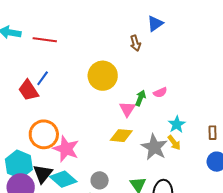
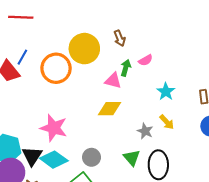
brown arrow: (135, 43) -> (120, 38), moved
pink triangle: (127, 109) -> (113, 81), turned -42
orange circle: (44, 134) -> (56, 68), moved
yellow arrow: (174, 143) -> (167, 122), moved
gray star: (154, 147) -> (145, 131), moved, size x0.6

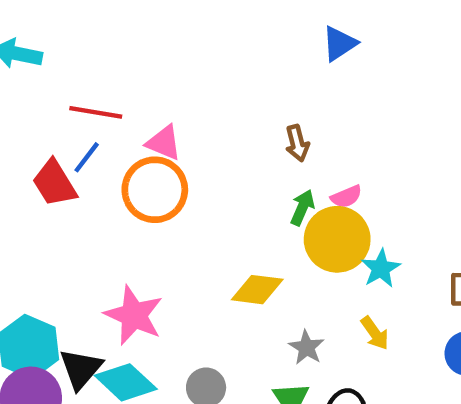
red line: (21, 17) -> (96, 112), moved
yellow circle: (84, 49) -> (337, 239), moved
pink triangle: (113, 81) -> (164, 143), moved
gray star: (145, 131) -> (306, 347), moved

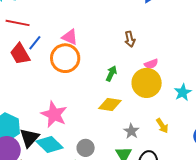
red line: (96, 112) -> (18, 23), moved
green arrow: (302, 208) -> (111, 73), moved
cyan star: (381, 268) -> (183, 92), moved

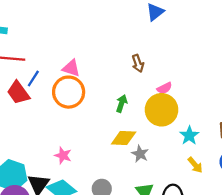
cyan star: (183, 92) -> (189, 135), moved
pink star: (54, 114) -> (63, 155), size x0.6
yellow arrow: (162, 126) -> (195, 165), moved
gray star: (131, 131) -> (140, 154), moved

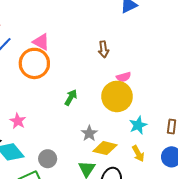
green arrow: (122, 103) -> (71, 97), moved
yellow diamond: (124, 138) -> (105, 148), moved

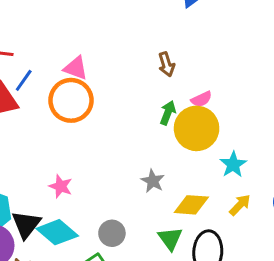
green arrow: (71, 97) -> (168, 113), moved
gray star: (89, 133) -> (153, 181), moved
yellow arrow: (138, 154) -> (240, 205), turned -98

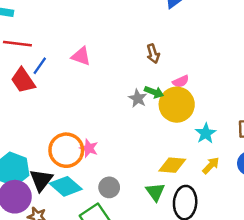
orange circle: (71, 100) -> (66, 150), moved
green arrow: (168, 113) -> (154, 92), turned 90
gray star: (153, 181) -> (138, 98), moved
pink star: (61, 186) -> (89, 148), moved

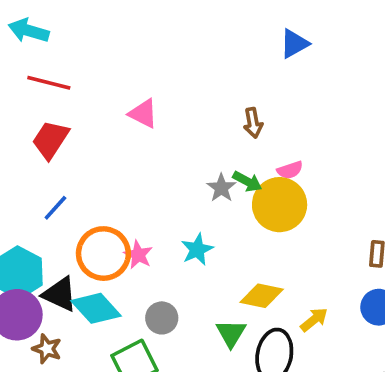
blue line: (40, 66) -> (55, 208), moved
red trapezoid: (23, 80) -> (50, 140), turned 60
cyan star: (206, 133) -> (197, 249), moved
yellow arrow: (211, 165) -> (314, 320), moved
black triangle: (41, 180) -> (60, 294), turned -50

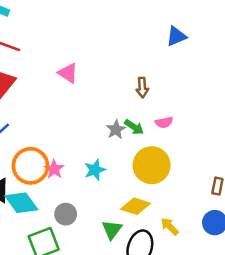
yellow circle: (280, 205) -> (152, 165), moved
yellow arrow: (314, 320) -> (170, 226), turned -102

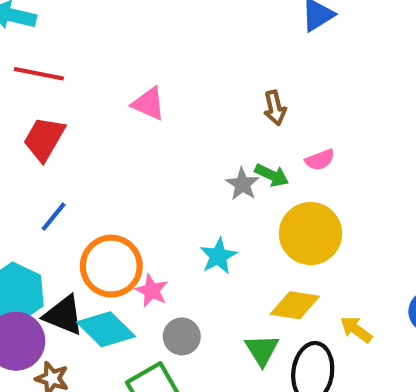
pink star: (54, 169) -> (152, 291), moved

